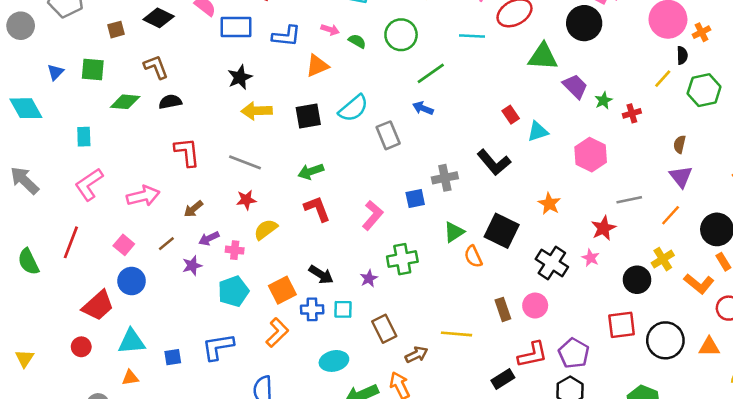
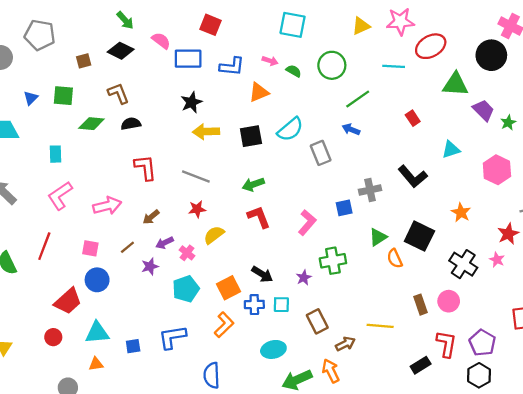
red rectangle: (511, 115) -> (413, 118), moved
pink square: (124, 245) -> (90, 248), turned -30
pink cross: (235, 250) -> (187, 253), turned 32
red L-shape: (533, 355) -> (446, 344), turned -68

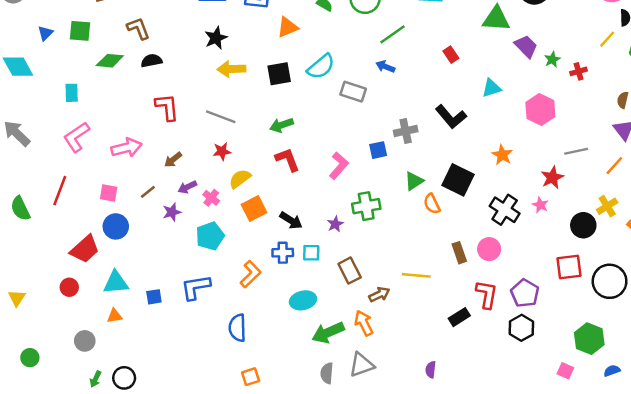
gray rectangle: (321, 153) -> (353, 92), turned -50
orange square: (229, 288) -> (254, 209), moved

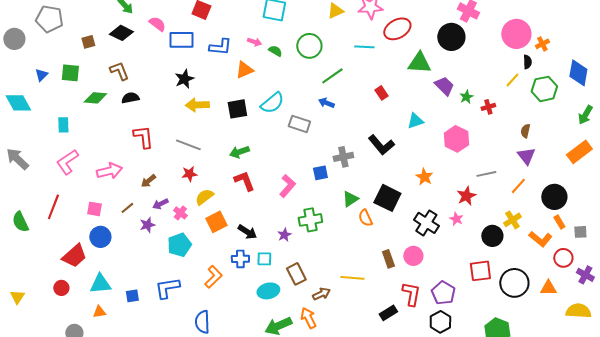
cyan ellipse: (303, 300) -> (268, 291), moved

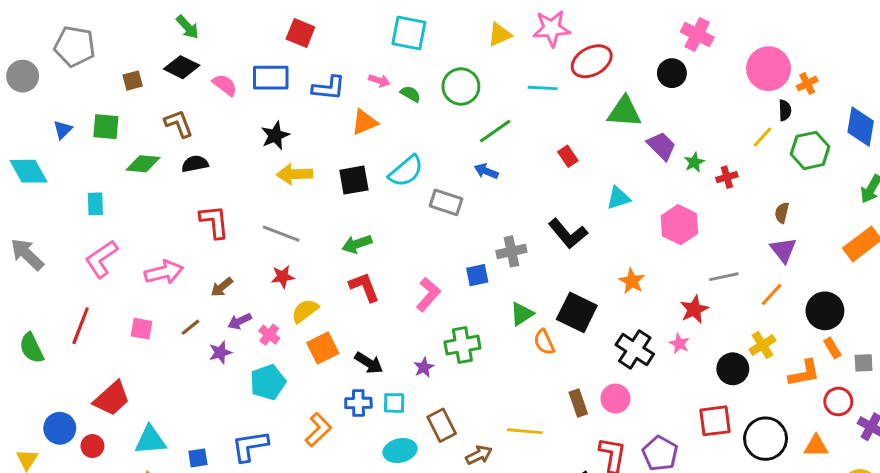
pink semicircle: (157, 24) -> (225, 85), moved
black circle: (451, 37) -> (672, 73), size x0.7
blue circle: (100, 237) -> (60, 428), moved
orange L-shape: (540, 239) -> (804, 373), turned -50

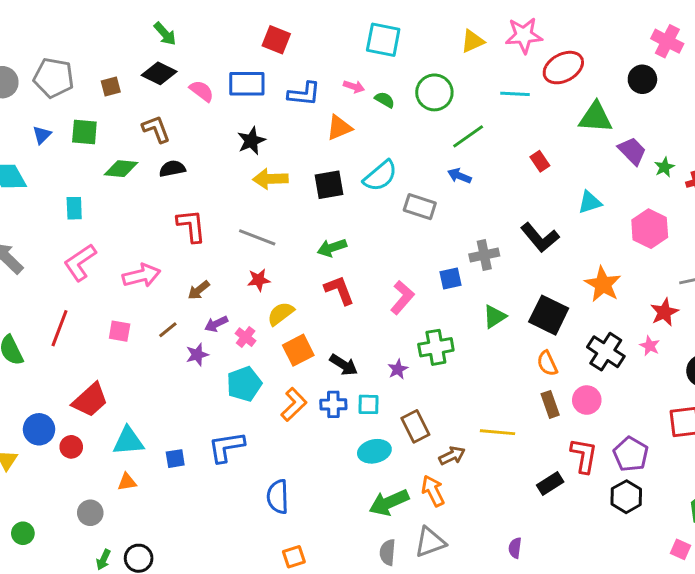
gray pentagon: (75, 46) -> (54, 78), moved
orange star: (632, 281) -> (603, 284), size x1.4
orange semicircle: (544, 342) -> (547, 363), moved
orange L-shape: (318, 430) -> (294, 404), moved

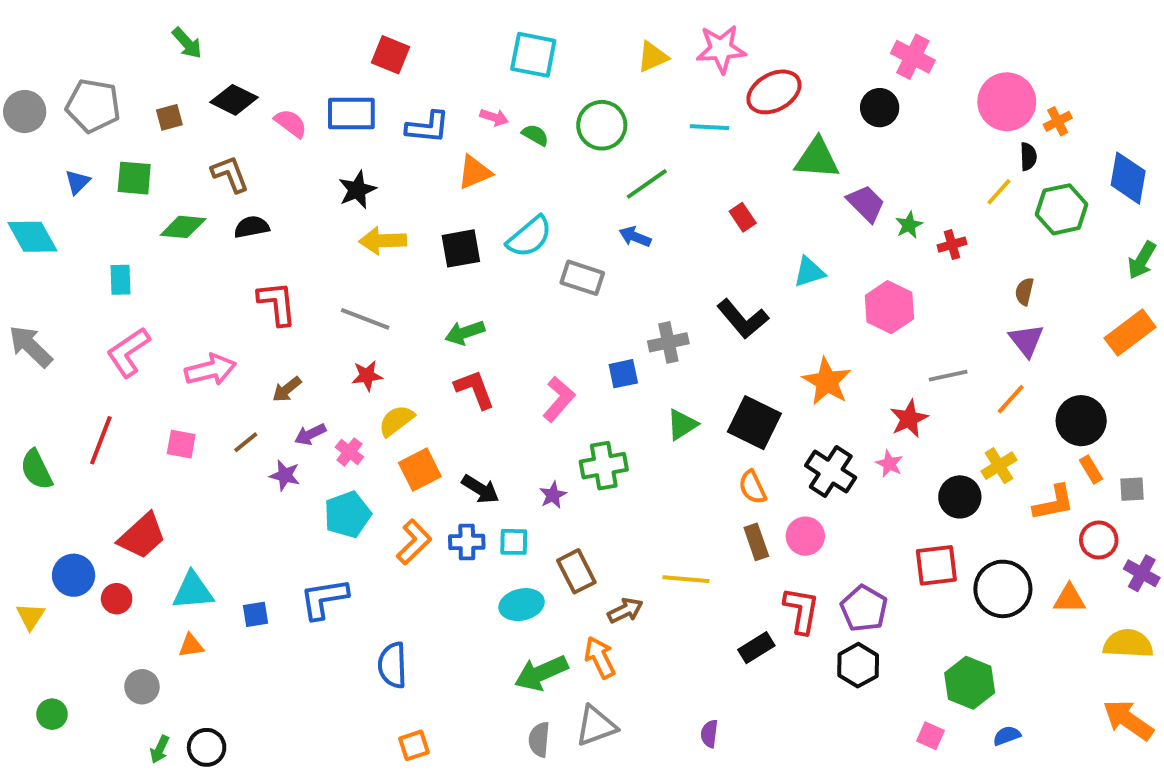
green arrow: (165, 34) -> (187, 43), moved
purple star: (197, 355) -> (285, 475), turned 30

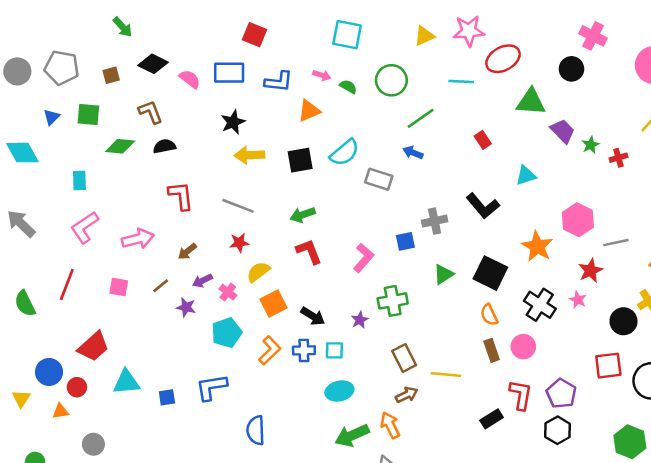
pink hexagon: (889, 307) -> (578, 220), moved
brown rectangle: (576, 571) -> (404, 358), moved
orange triangle: (191, 646) -> (60, 411), moved

